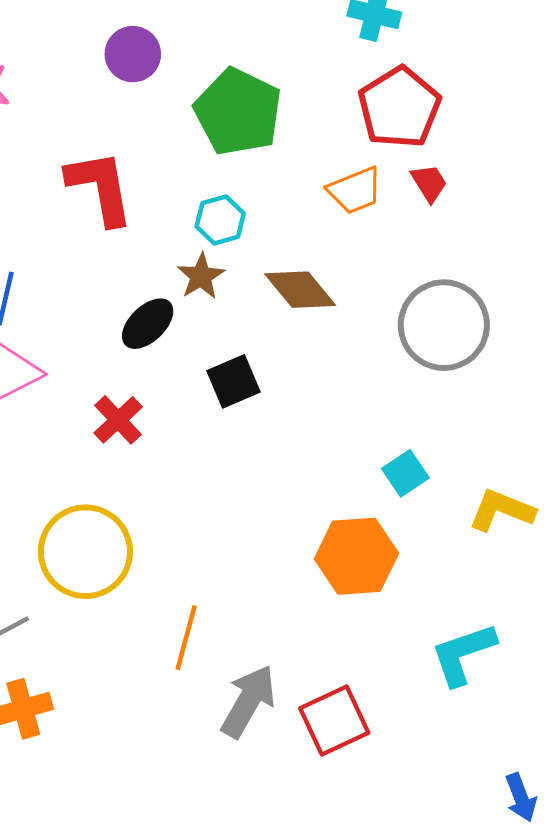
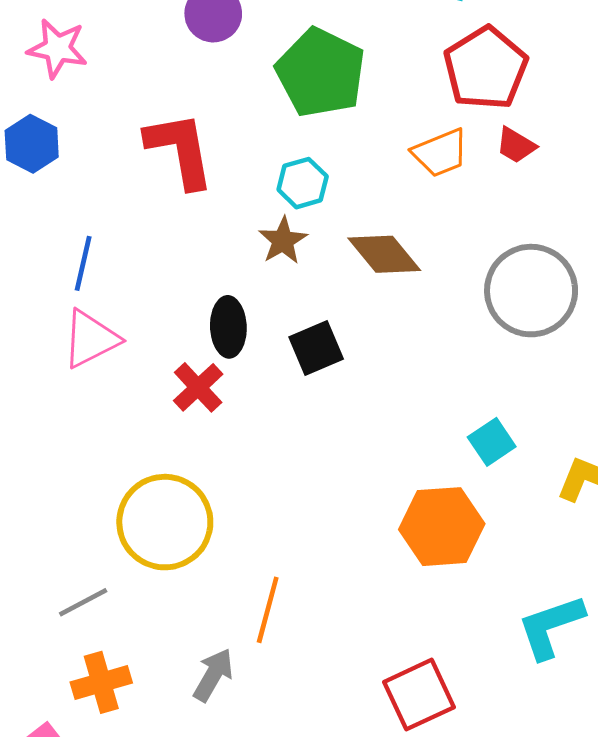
red trapezoid: (429, 183) -> (516, 145), turned 153
black ellipse: (148, 324) -> (228, 327), moved, turned -48
gray arrow: (248, 701) -> (213, 675), moved, size x0.7

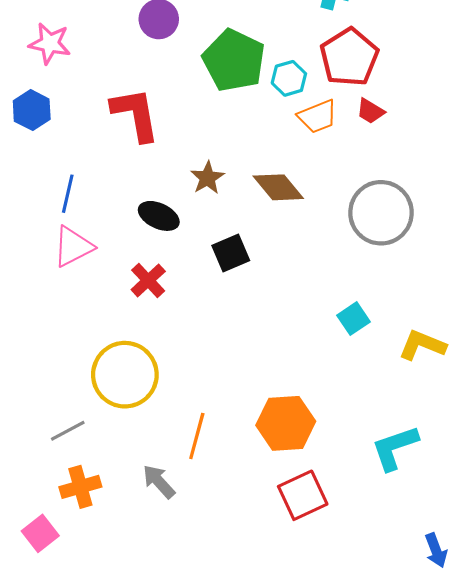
cyan hexagon: (303, 183) -> (289, 78), moved
black ellipse: (228, 327) -> (159, 216), moved, turned -63
orange hexagon: (442, 527) -> (286, 423), moved
gray arrow: (213, 675) -> (159, 482), turned -72

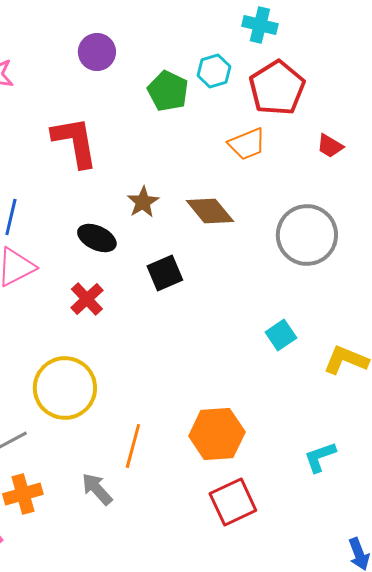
green pentagon: (234, 60) -> (168, 91), size x0.7
cyan hexagon: (289, 78) -> (214, 71), moved
red trapezoid: (370, 111) -> (330, 146), moved
cyan L-shape: (395, 448) -> (320, 457), size x0.7

